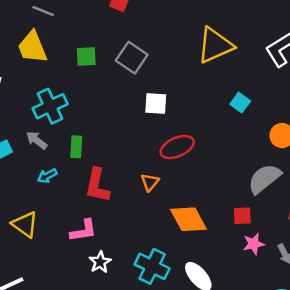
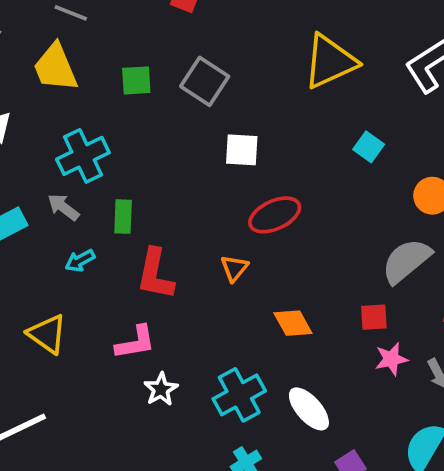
orange diamond: (188, 219) -> (293, 323), size x0.7
cyan cross: (152, 266) -> (239, 395), turned 36

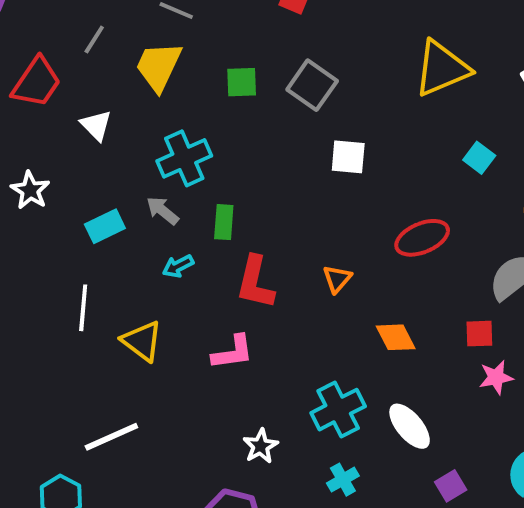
yellow trapezoid: (55, 68) -> (158, 66), turned 46
red ellipse: (275, 215) -> (422, 238), moved
white star: (161, 389) -> (261, 446), moved

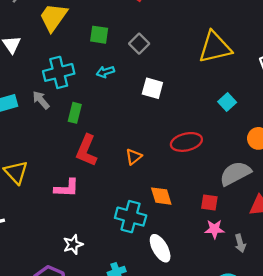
gray square: (312, 85) -> (139, 44), size x0.7
cyan arrow: (178, 266) -> (105, 72), moved
cyan cross: (338, 410) -> (131, 217), moved, turned 32

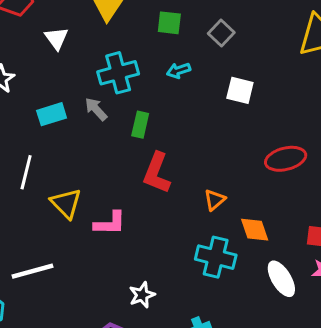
orange triangle: (134, 157) -> (215, 200), moved
pink L-shape: (67, 188) -> (110, 223), moved
white ellipse: (160, 248) -> (281, 279), moved

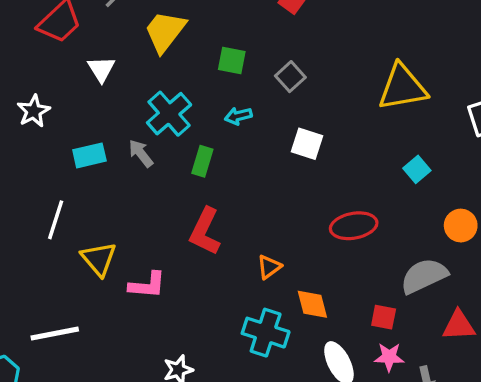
cyan cross: (118, 73) -> (169, 114), turned -30
green rectangle: (140, 125) -> (202, 161), moved

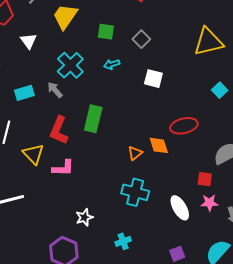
green rectangle: (202, 161) -> (93, 119), moved, size x1.5
red L-shape: (205, 231) -> (59, 130), moved
orange diamond: (312, 304) -> (159, 145), moved

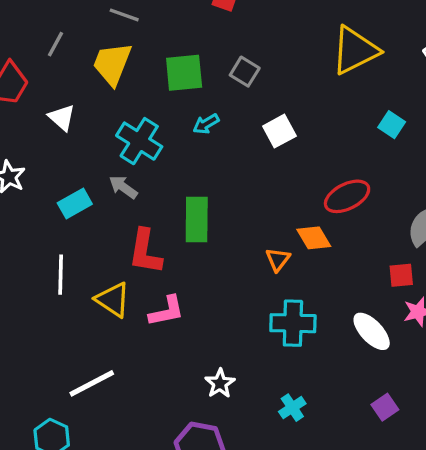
green square: (106, 32) -> (184, 73), size x1.4
white square: (153, 79) -> (279, 131), turned -30

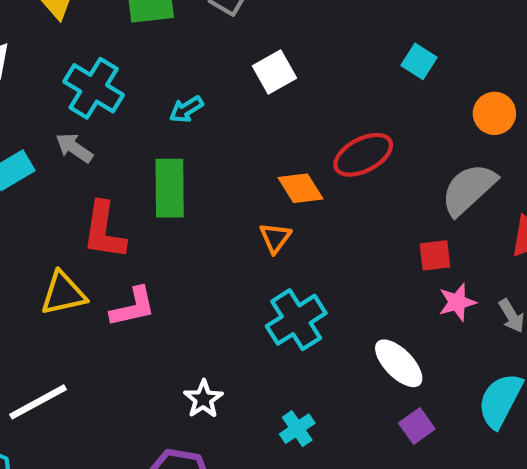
cyan arrow: (206, 124) -> (186, 109), moved
orange diamond: (314, 238) -> (301, 188), moved
yellow triangle: (113, 300) -> (63, 293), turned -45
cyan cross: (293, 323) -> (296, 320), turned -33
white ellipse: (372, 331) -> (399, 363), moved

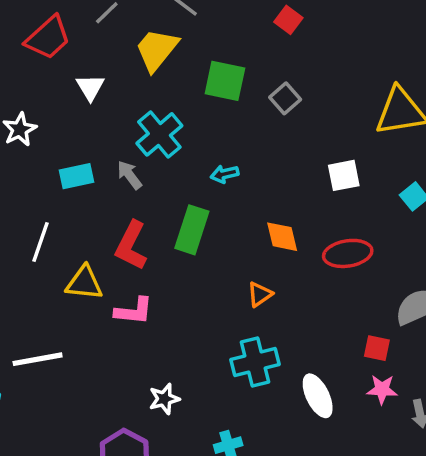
white square: (274, 72) -> (344, 175), moved
orange diamond: (301, 188) -> (282, 237), moved
white ellipse: (399, 363) -> (318, 396), moved

